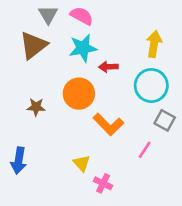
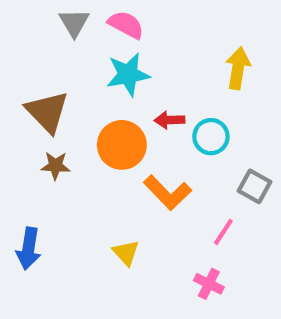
brown triangle: (33, 45) -> (47, 112), moved, turned -36
red arrow: (108, 67) -> (169, 120), moved
cyan circle: (151, 86) -> (211, 137), moved, size x0.7
pink cross: (103, 183) -> (209, 284), moved

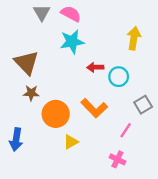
orange circle: (122, 145) -> (56, 114), moved
gray square: (254, 186) -> (143, 105), turned 30
yellow triangle: (126, 253) -> (71, 142), turned 42

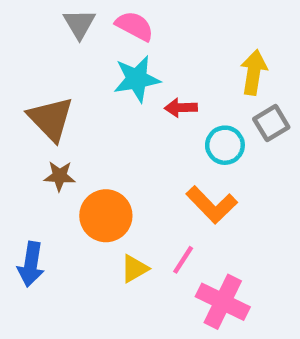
red arrow: (95, 67) -> (181, 108), moved
gray square: (143, 105) -> (271, 123), moved
orange L-shape: (94, 108) -> (212, 205), moved
pink line: (126, 130) -> (183, 260), moved
pink cross: (117, 159) -> (223, 302), size x1.6

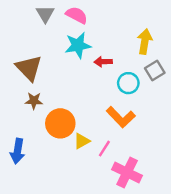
yellow triangle: (135, 269) -> (82, 141), moved

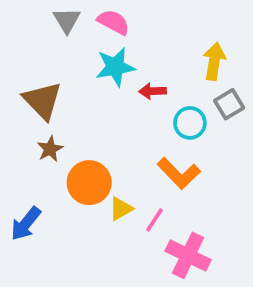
brown star: (34, 101) -> (50, 149), turned -30
blue arrow: (17, 151) -> (26, 224), turned 30

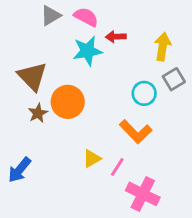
gray triangle: (67, 20) -> (51, 15), turned 30
red arrow: (153, 91) -> (116, 37), moved
orange circle: (89, 183) -> (68, 102), moved

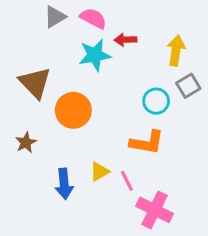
brown star: (38, 113) -> (26, 142), moved
orange L-shape: (136, 132) -> (147, 142), turned -36
pink line: (117, 167) -> (127, 181), turned -60
blue arrow: (20, 170) -> (64, 184), moved, turned -44

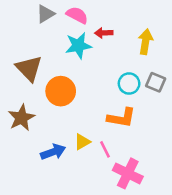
gray square: (188, 86) -> (156, 82), moved, turned -36
brown star: (26, 142) -> (21, 118), size x1.5
blue arrow: (64, 184) -> (53, 152), turned -105

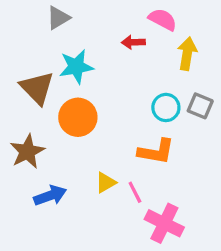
pink semicircle: (77, 15) -> (163, 19), moved
cyan star: (78, 46) -> (76, 67), moved
blue arrow: (53, 152) -> (50, 196), moved

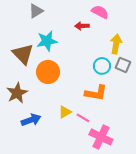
yellow arrow: (187, 54) -> (116, 44), moved
pink line: (135, 192) -> (83, 118), turned -32

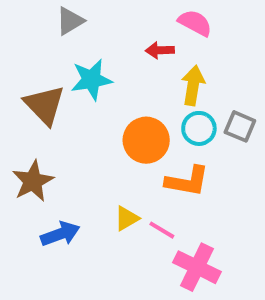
yellow arrow: (116, 44) -> (193, 85), moved
orange circle: (48, 72) -> (146, 140), moved

